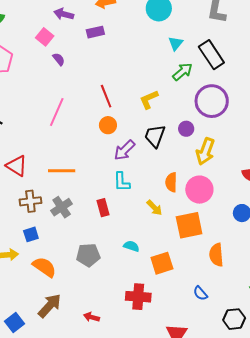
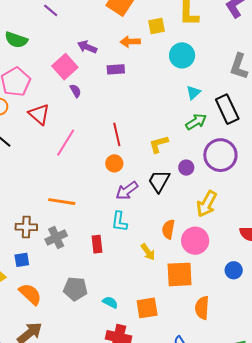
pink square: (45, 37) -> (65, 67), size x1.4
purple circle: (186, 129) -> (186, 168), moved
red triangle: (17, 166) -> (39, 114), moved
cyan semicircle: (131, 246) -> (110, 302), moved

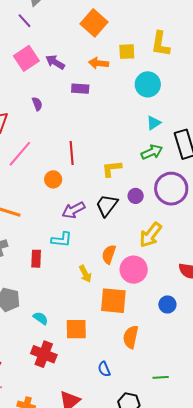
pink square: (65, 67) -> (26, 58), moved
orange circle: (114, 163) -> (53, 179), moved
cyan L-shape: (119, 221) -> (62, 240), turned -100

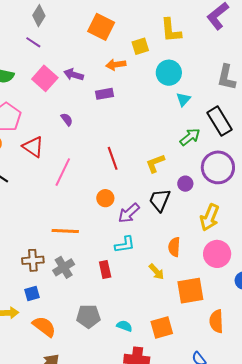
cyan triangle: (154, 123) -> (183, 99), moved
orange circle: (53, 179) -> (105, 198), moved
pink circle: (134, 270) -> (217, 254), moved

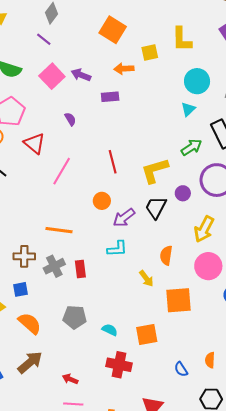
cyan circle: (169, 73) -> (197, 81), moved
yellow L-shape: (155, 163) -> (155, 170), size x1.4
red rectangle: (105, 270) -> (80, 269), moved
orange semicircle: (216, 321) -> (210, 360), moved, size x0.7

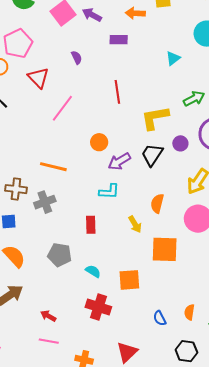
cyan triangle: (188, 109) -> (173, 58), moved
red line: (113, 162) -> (117, 92), moved
red rectangle: (80, 269) -> (91, 225), moved

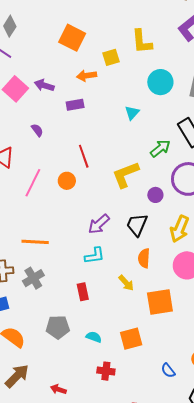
orange circle: (99, 142) -> (67, 181), moved
black trapezoid: (152, 155) -> (137, 225), moved
red cross: (98, 307) -> (106, 371), size x0.7

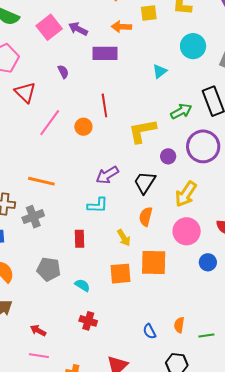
purple rectangle: (75, 105) -> (105, 53), size x1.4
orange square: (131, 339) -> (121, 274), moved

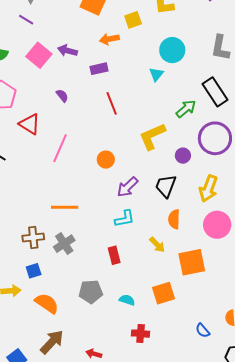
cyan circle: (193, 46) -> (172, 50), moved
purple rectangle: (105, 53) -> (99, 69), size x0.7
red line: (104, 105) -> (112, 103), moved
orange circle: (83, 127) -> (106, 160), moved
orange square: (121, 274) -> (164, 293), moved

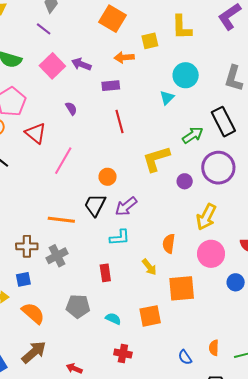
black trapezoid: (166, 186) -> (95, 205), moved

